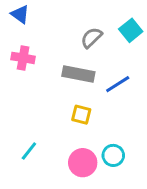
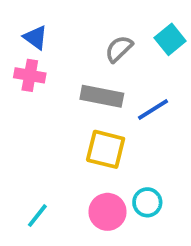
blue triangle: (20, 14) -> (35, 37), moved
yellow square: (81, 115) -> (106, 149), size x1.5
cyan line: (29, 151) -> (37, 216), moved

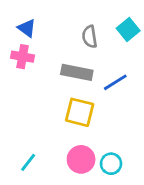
gray semicircle: (119, 49) -> (90, 37), turned -55
cyan circle: (147, 202) -> (111, 164), moved

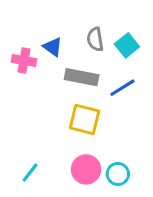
blue triangle: (27, 28) -> (53, 47), moved
cyan square: (128, 30) -> (127, 45), moved

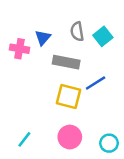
blue triangle: (53, 47) -> (43, 38), turned 35
blue line: (122, 88) -> (96, 83), moved
cyan circle: (118, 174) -> (109, 143), moved

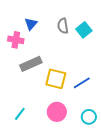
blue triangle: (43, 38) -> (31, 24), moved
gray rectangle: (66, 62) -> (31, 64), moved, turned -35
blue line: (96, 83) -> (82, 83), moved

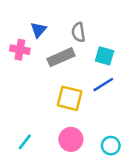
cyan square: (84, 30) -> (105, 56), moved, turned -35
gray rectangle: (31, 64) -> (61, 57), moved
blue line: (82, 83) -> (103, 85), moved

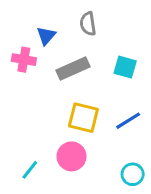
gray semicircle: (78, 32) -> (88, 24), moved
blue line: (103, 85) -> (128, 121), moved
pink circle: (71, 139) -> (72, 156), moved

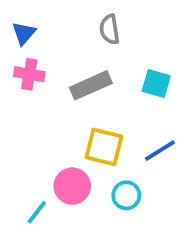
blue triangle: (46, 36) -> (24, 33), moved
pink circle: (72, 156) -> (72, 186), moved
cyan circle: (133, 174) -> (126, 195), moved

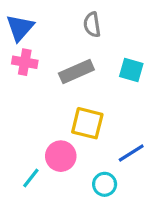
blue triangle: (24, 33) -> (20, 28), size x1.4
blue line: (160, 151) -> (131, 153), moved
cyan circle: (126, 195) -> (105, 184), moved

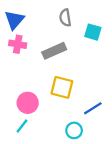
cyan square: (131, 70) -> (93, 32), moved
pink circle: (61, 156) -> (28, 103), moved

